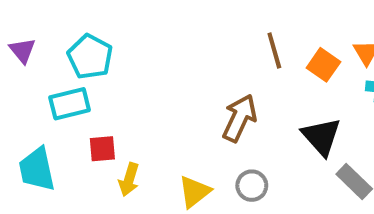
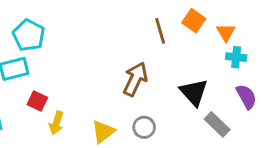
orange square: (323, 65) -> (194, 21), moved
red square: (102, 149) -> (37, 101), turned 30

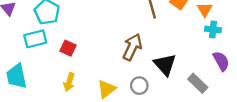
black triangle: (194, 92) -> (165, 65), moved
red square: (37, 101) -> (68, 48), moved

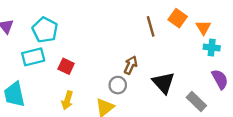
brown arrow: (132, 47) -> (131, 65), size x0.7
gray circle: (139, 86) -> (118, 85), moved

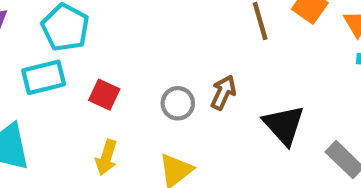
gray circle: (118, 85) -> (178, 103), moved

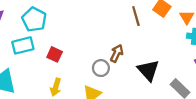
gray circle: (178, 103) -> (101, 68), moved

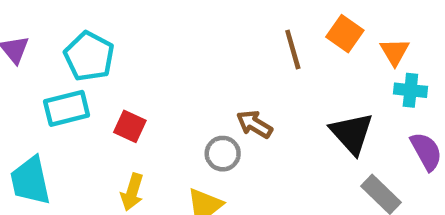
brown arrow: (117, 53) -> (254, 124), turned -84
black triangle: (148, 70) -> (352, 133), moved

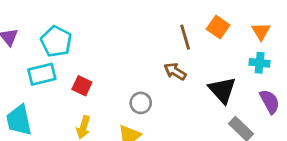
orange triangle: (395, 52) -> (261, 31), moved
brown arrow: (254, 124) -> (175, 71), moved

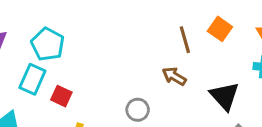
cyan rectangle: (42, 74) -> (32, 79), turned -52
red square: (82, 86) -> (61, 96), moved

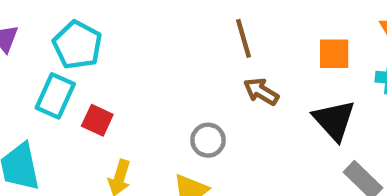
orange square: (220, 29) -> (334, 54), moved, turned -35
brown line: (185, 40) -> (243, 38), moved

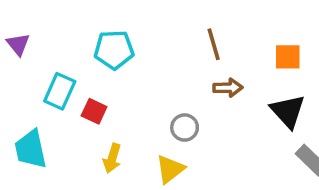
cyan pentagon: (77, 45) -> (114, 50), moved, turned -30
brown arrow: (261, 91) -> (228, 88), turned 148

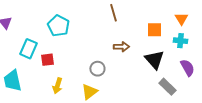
brown line: (214, 44) -> (113, 13), moved
cyan pentagon: (114, 50) -> (58, 26), turned 30
red square: (94, 111) -> (47, 60), turned -32

